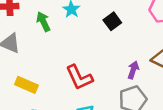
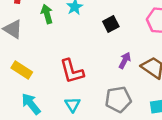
purple arrow: (133, 70) -> (125, 60), moved

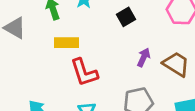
yellow rectangle: (22, 70) -> (66, 43), moved, turned -30

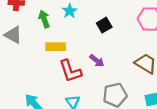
purple arrow: (144, 57) -> (97, 61), moved, turned 104

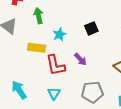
cyan star: (70, 11) -> (59, 35), moved
yellow rectangle: (56, 47) -> (36, 48), moved

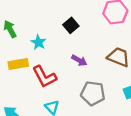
purple arrow: (80, 59) -> (79, 60), moved
gray pentagon: (92, 92) -> (93, 93), turned 30

